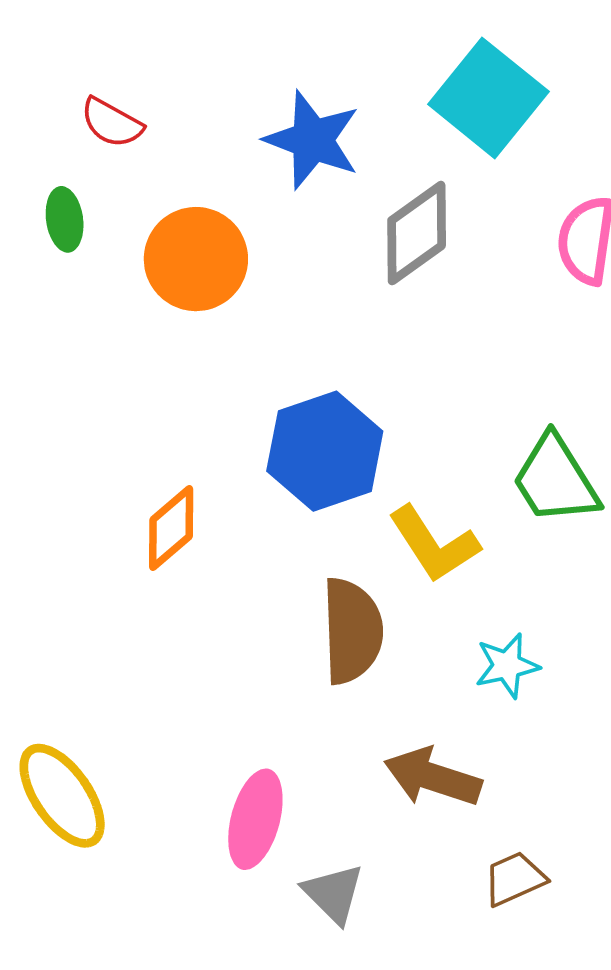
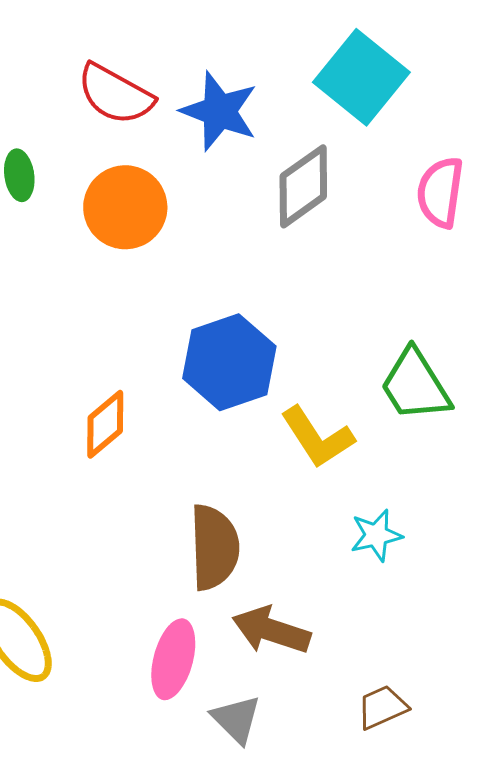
red semicircle: (112, 123) -> (115, 94), moved, size x1.5
brown semicircle: (352, 631) -> (214, 547), moved
brown arrow: (433, 777) -> (271, 630), moved

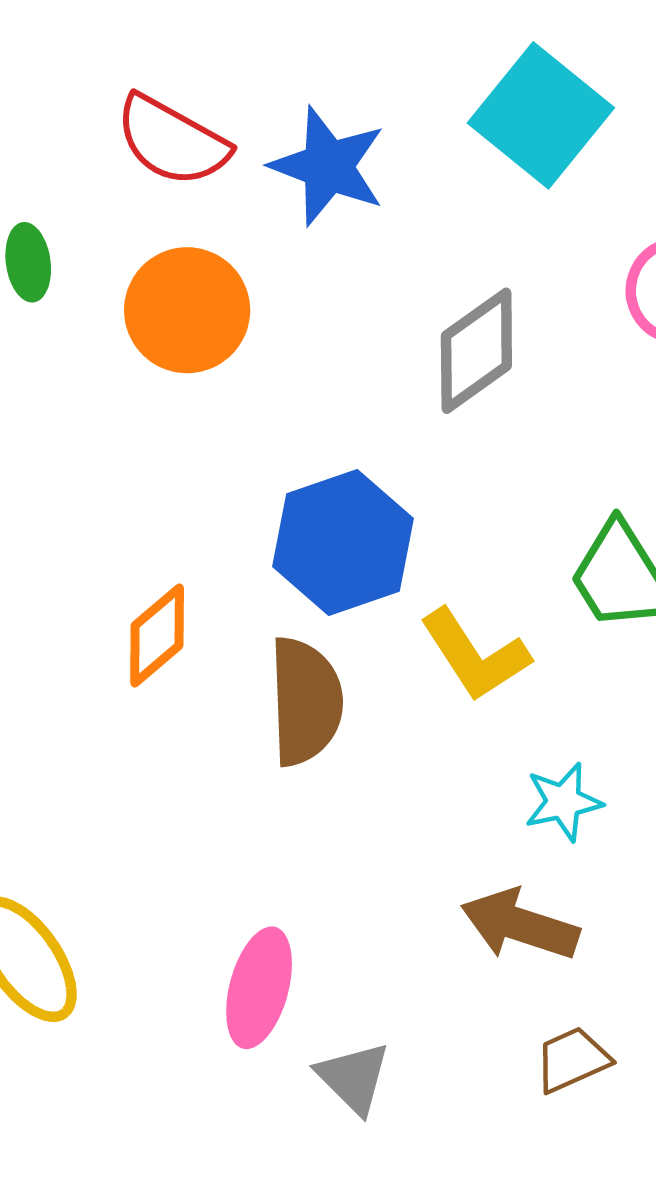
gray diamond: (303, 186) -> (476, 351), moved
brown semicircle: (214, 547) -> (306, 701), moved
brown arrow: (271, 630) -> (520, 925), moved

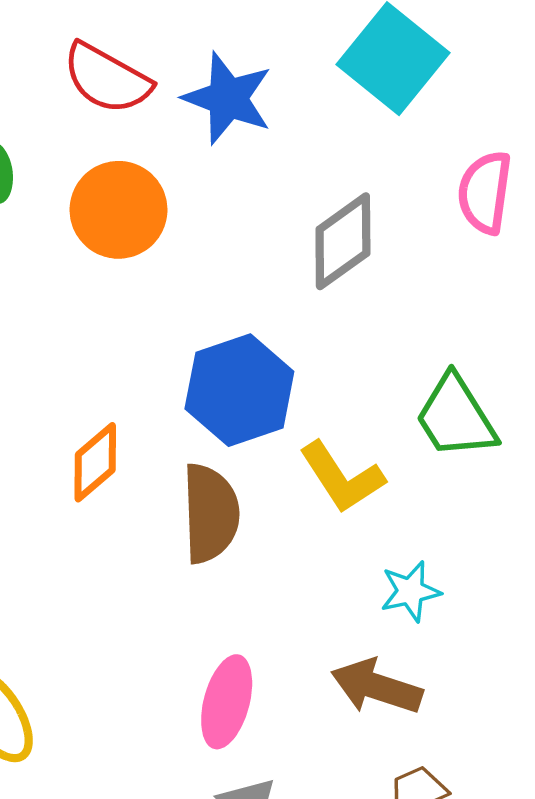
pink ellipse: (259, 988) -> (227, 702), moved

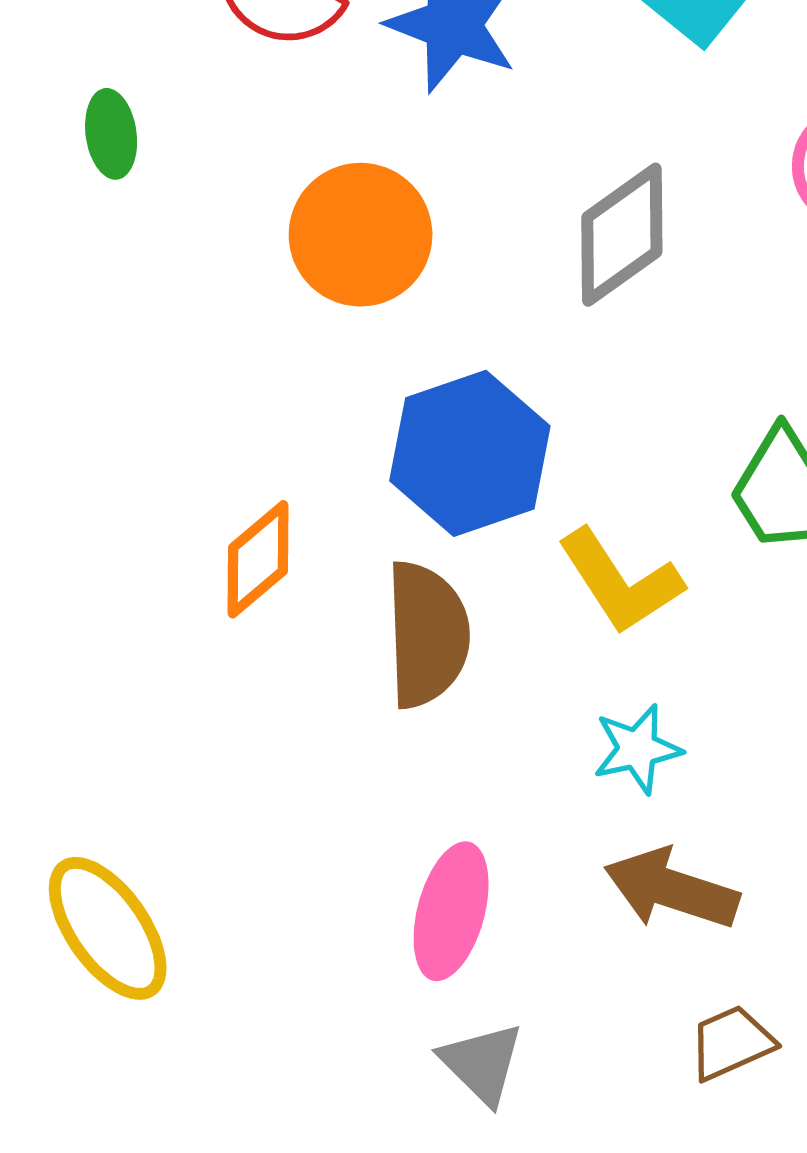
orange circle: (118, 210) -> (361, 235), moved
cyan star: (410, 591) -> (637, 749), moved

